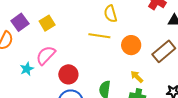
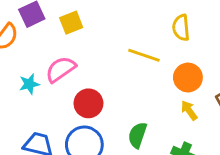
yellow semicircle: (110, 14) -> (181, 28), moved
yellow arrow: (137, 77) -> (189, 110), moved

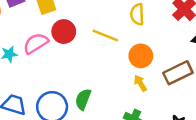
red circle: (88, 103) -> (64, 32), moved
green semicircle: (137, 135) -> (83, 99), moved

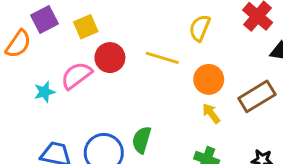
yellow semicircle: (137, 14) -> (200, 28), turned 30

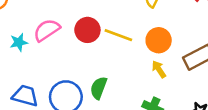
red circle: (110, 58) -> (87, 30), moved
yellow line: (162, 58) -> (118, 35), moved

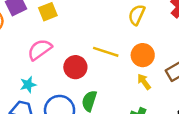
red circle: (87, 30) -> (75, 67), moved
cyan star: (19, 42) -> (28, 85), moved

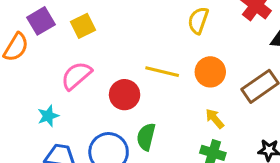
yellow arrow: (144, 82) -> (215, 119), moved
cyan star: (28, 85) -> (48, 116), moved

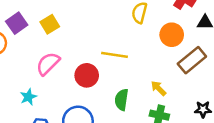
orange circle: (210, 72) -> (172, 35), moved
green semicircle: (146, 137) -> (122, 100), moved

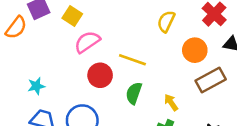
yellow square: (50, 24) -> (72, 16), turned -36
pink semicircle: (48, 64) -> (87, 42), moved
green semicircle: (122, 100) -> (134, 93), moved

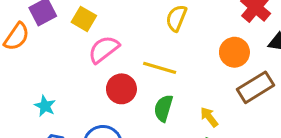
yellow semicircle: (166, 21) -> (176, 18), moved
cyan star: (36, 86) -> (45, 106), turned -30

